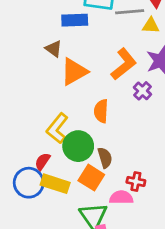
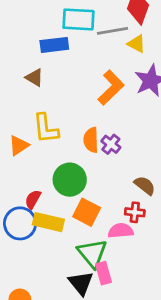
yellow triangle: (151, 26) -> (137, 44), turned 30
orange triangle: (74, 72) -> (19, 145), moved, size x0.7
purple cross: (142, 91) -> (111, 144), moved
yellow L-shape: (57, 128) -> (46, 129), moved, turned -40
brown semicircle: (105, 158) -> (145, 185), moved, turned -30

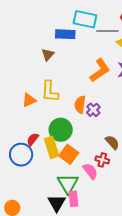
brown triangle: (34, 77) -> (48, 55), turned 32
yellow rectangle: (48, 222) -> (52, 147), moved, turned 50
pink semicircle: (121, 231) -> (90, 171), turned 48

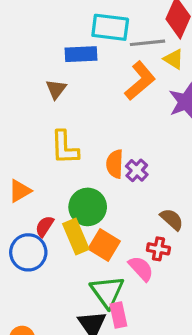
orange L-shape: (100, 70) -> (140, 81), moved
orange triangle: (29, 100) -> (20, 191), moved

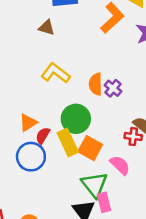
brown triangle: (56, 89) -> (47, 28), turned -48
yellow L-shape: (65, 148) -> (56, 73), turned 132
orange triangle: (20, 191) -> (28, 123), moved
red cross: (158, 249) -> (133, 137), moved

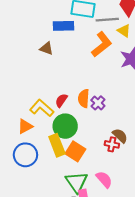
yellow L-shape: (56, 73) -> (42, 108), moved
red semicircle: (43, 136) -> (61, 100), moved
pink semicircle: (120, 165) -> (104, 179), moved

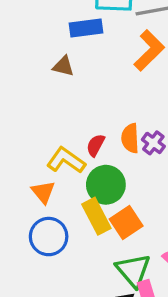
orange triangle: (25, 126) -> (43, 192), turned -35
orange square: (75, 151) -> (126, 223), turned 30

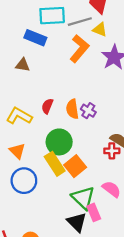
blue rectangle: (86, 28) -> (35, 38), turned 35
red semicircle: (96, 145) -> (47, 106), moved
yellow L-shape: (66, 160) -> (19, 116), moved

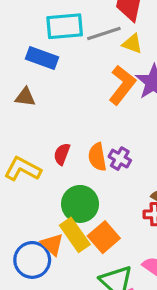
orange L-shape: (79, 49) -> (122, 85), moved
orange triangle: (17, 151) -> (52, 244), moved

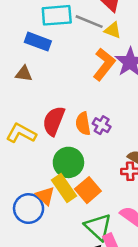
gray line: (104, 33) -> (89, 22), turned 40
red semicircle: (62, 154) -> (54, 121), size x1.6

